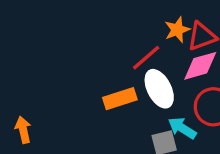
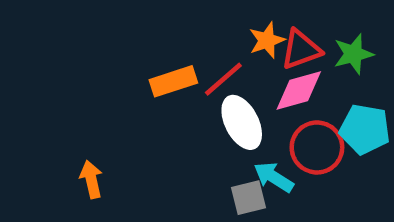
orange rectangle: (120, 99) -> (173, 81), moved
orange arrow: (23, 130) -> (91, 179), moved

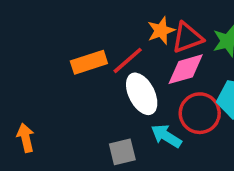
gray square: (249, 198) -> (122, 152), moved

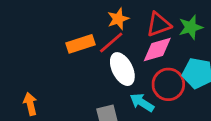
orange star: (161, 31) -> (118, 19), moved

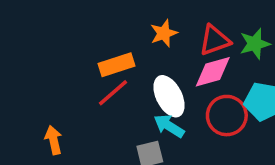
red line: (111, 43) -> (113, 93), moved
cyan arrow: (142, 102) -> (169, 126), moved

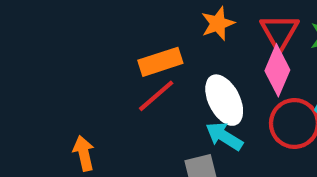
red triangle: (215, 40) -> (279, 32), turned -40
pink diamond: (213, 72) -> (277, 70), turned -51

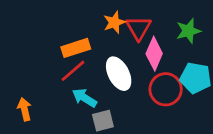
red triangle: (279, 32) -> (139, 28), moved
cyan arrow: (224, 136) -> (84, 98), moved

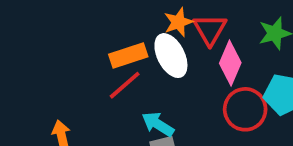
white ellipse: (119, 74) -> (171, 56), moved
cyan arrow: (84, 98) -> (158, 124), moved

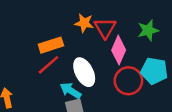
orange star: (178, 22) -> (84, 23), turned 30
white ellipse: (171, 56) -> (84, 72), moved

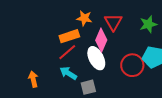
orange star: (84, 23) -> (84, 18), moved
pink diamond: (119, 50) -> (101, 40), moved
cyan arrow: (71, 91) -> (68, 73), moved

